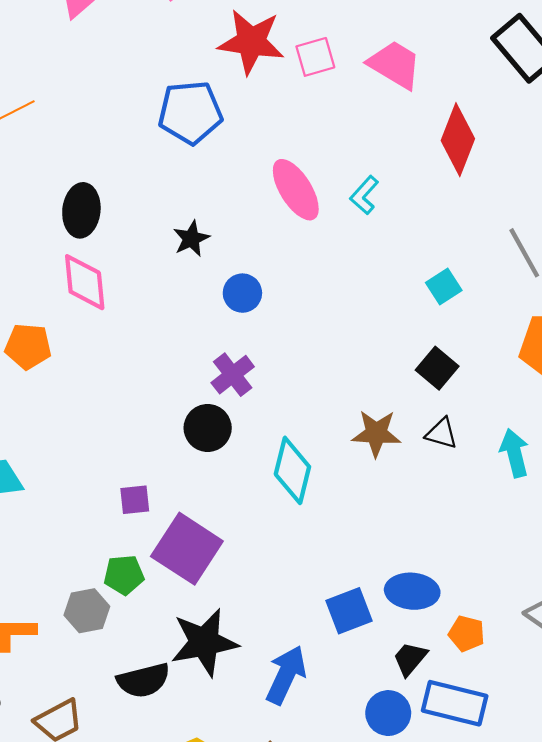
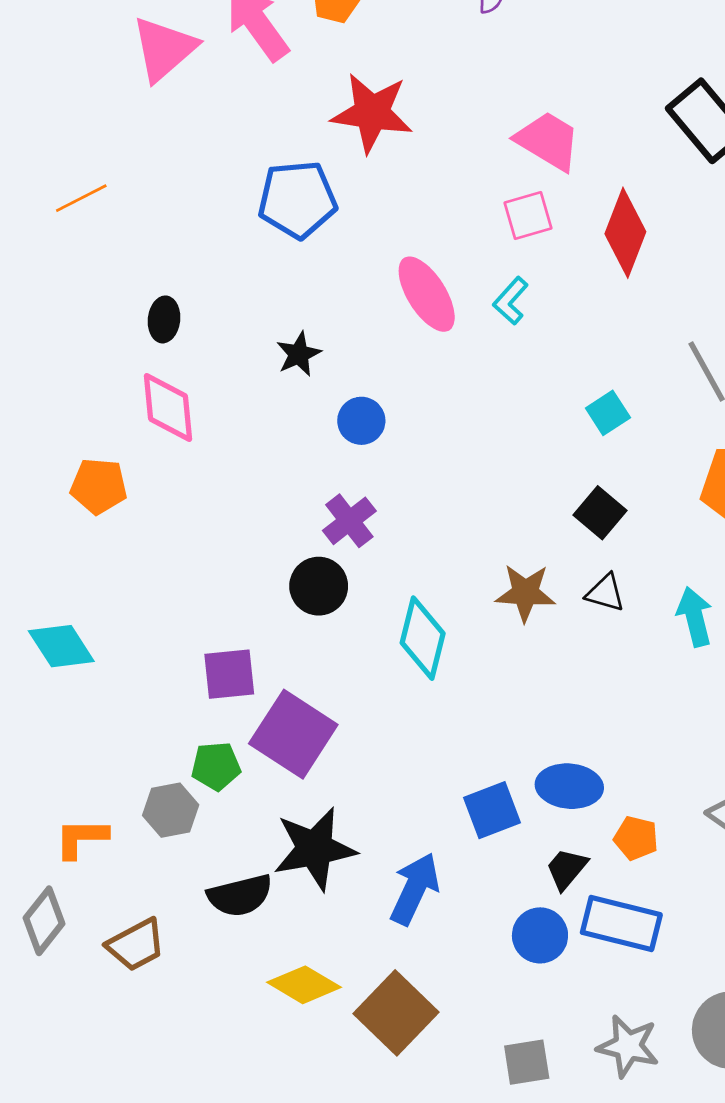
pink square: (315, 57) -> (528, 215), moved
black ellipse: (81, 210) -> (164, 319), size x0.7
purple square: (135, 500) -> (229, 674), size x1.4

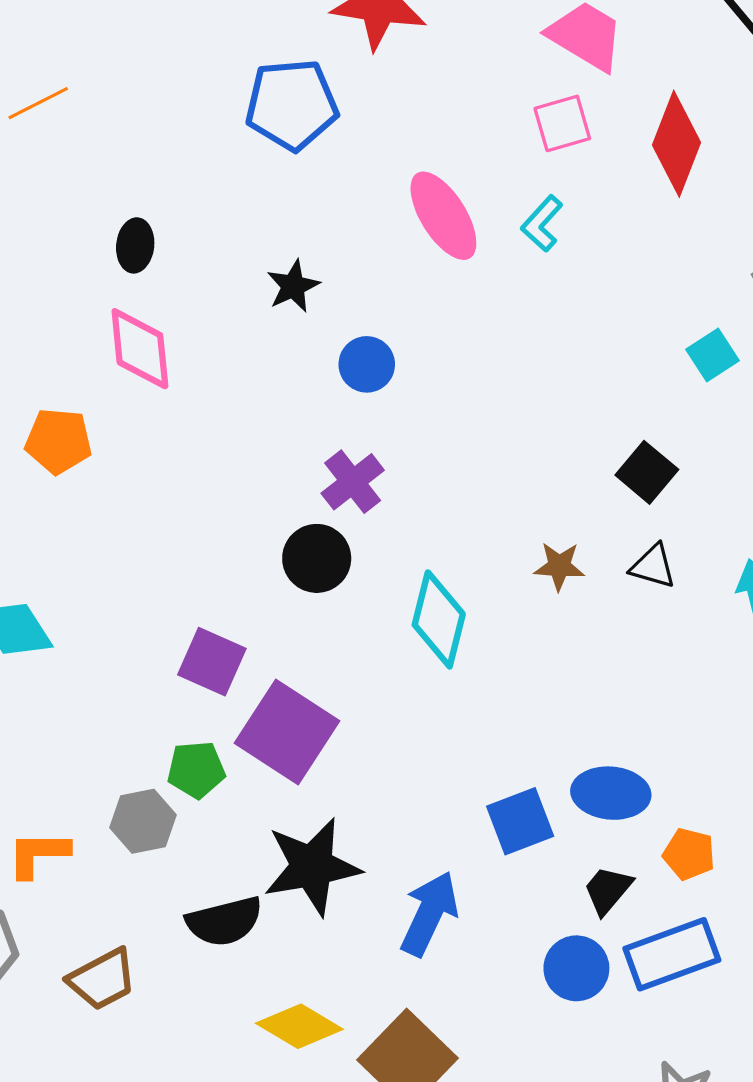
cyan square: (608, 413) -> (713, 355), moved
brown star: (525, 593) -> (559, 566), size x0.7
purple square: (229, 674) -> (212, 662), turned 30
blue rectangle: (621, 923) -> (672, 954), turned -34

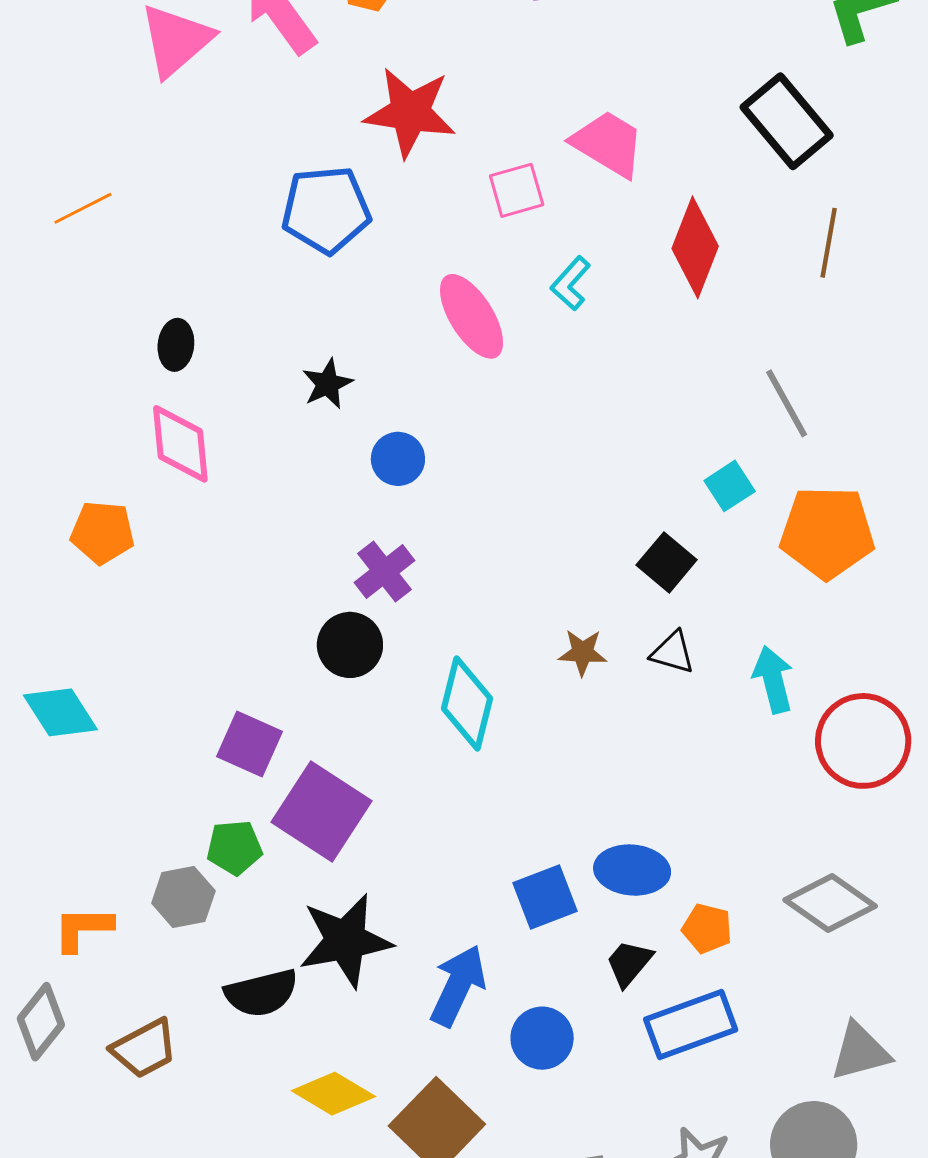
pink square: (562, 123) -> (517, 190), moved
cyan L-shape: (542, 224) -> (571, 283), moved
cyan square: (713, 355) -> (730, 486), moved
blue circle: (576, 968) -> (542, 1038), moved

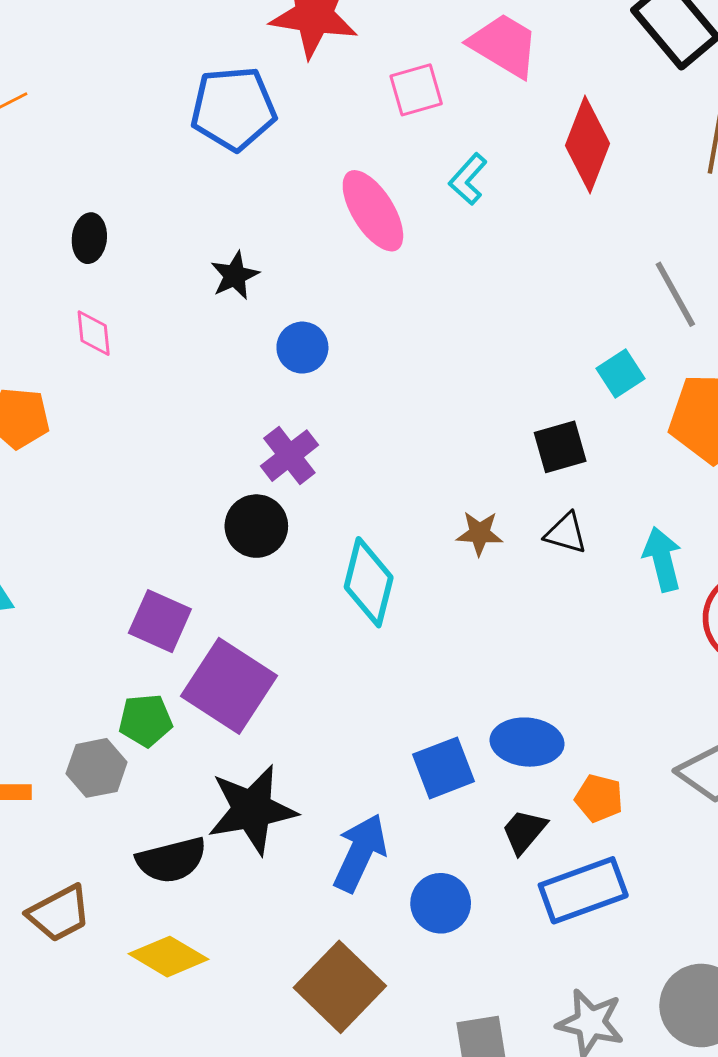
pink diamond: (180, 444) -> (94, 333), size x0.6
black square: (667, 562) -> (560, 447), turned 34
yellow diamond: (333, 1094) -> (169, 957), moved

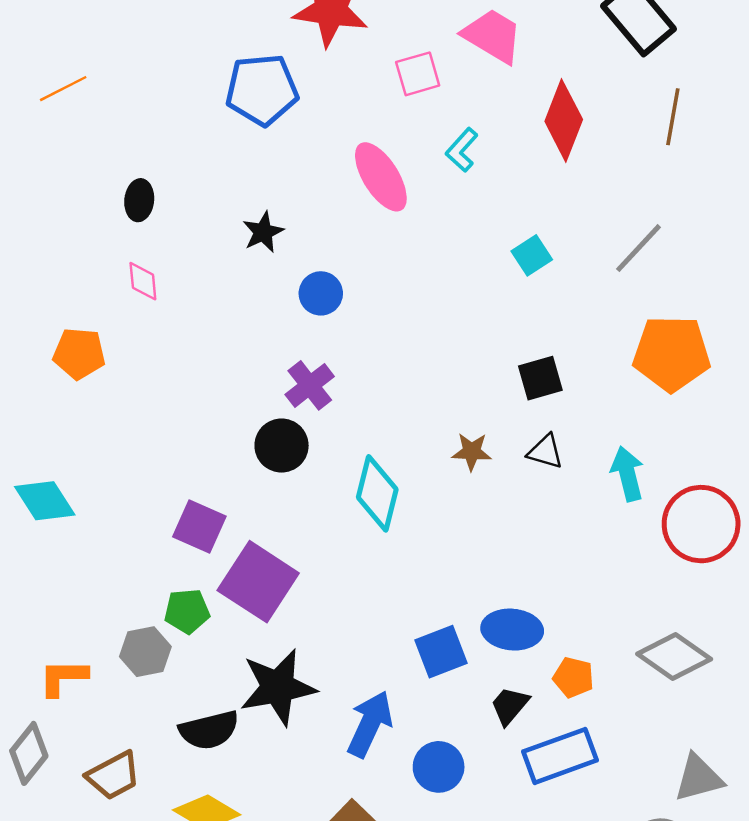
gray line: (675, 294) -> (638, 248), turned 72
cyan square: (621, 373) -> (532, 255), moved

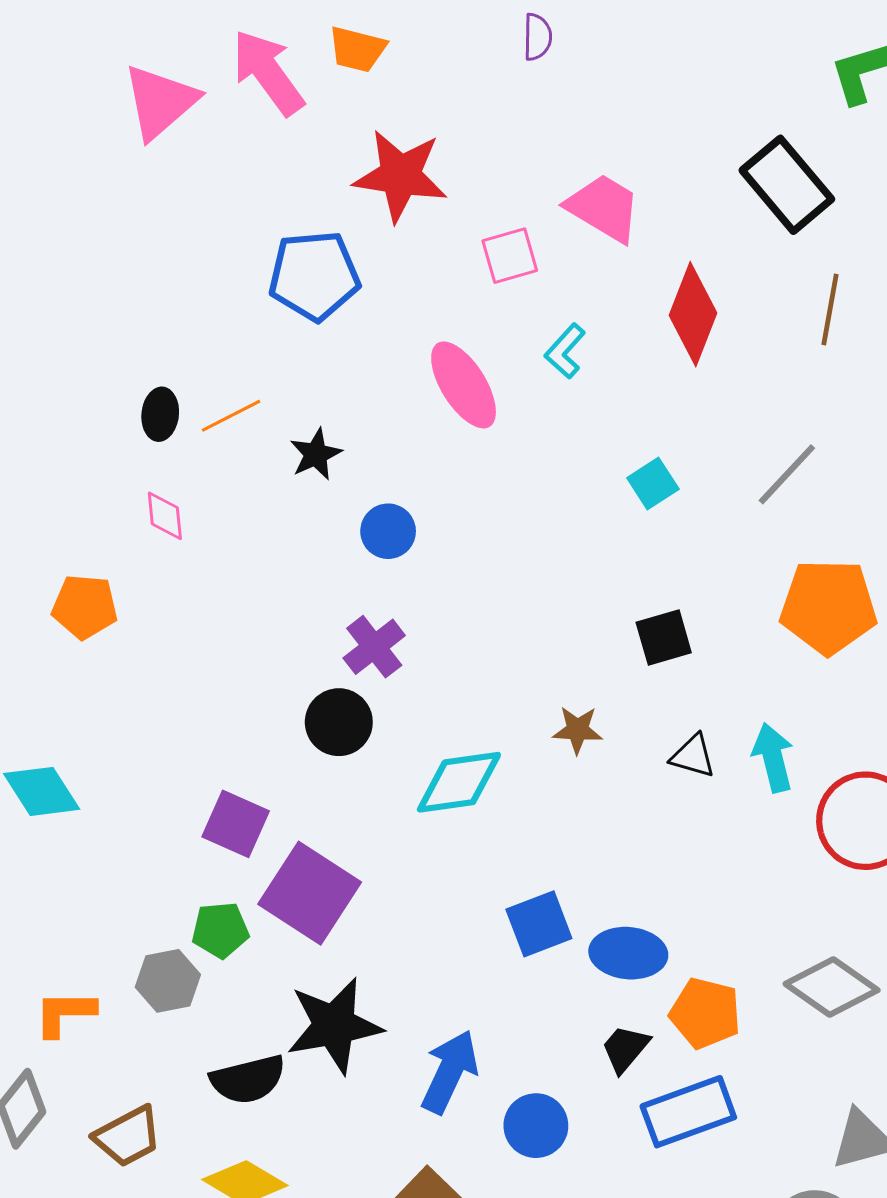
orange line: (63, 89) -> (231, 416), moved
black triangle: (545, 452) -> (693, 756), moved
cyan diamond: (377, 493) -> (459, 782), turned 68
blue square: (441, 652) -> (539, 924), moved
orange pentagon: (573, 677) -> (705, 1013), size x1.4

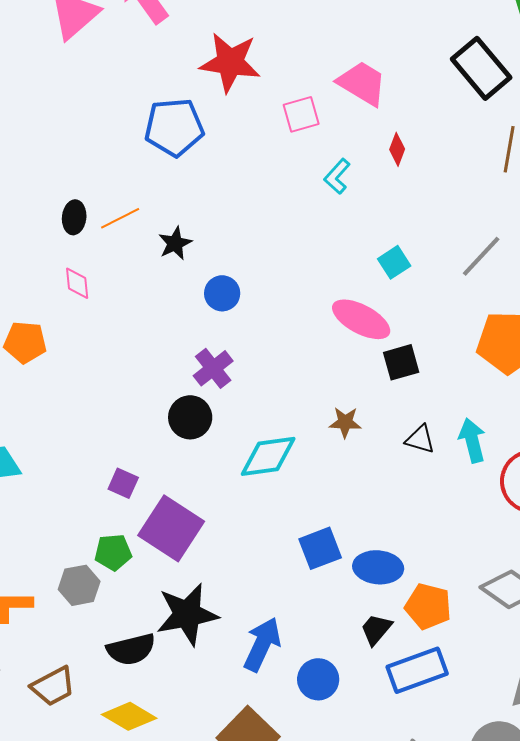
red diamond: (693, 314) -> (397, 149), moved, size x0.5
pink ellipse: (464, 385) -> (361, 319), moved, turned -30
purple square: (236, 824) -> (123, 483), size x0.7

